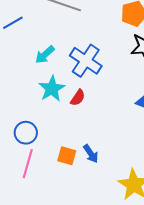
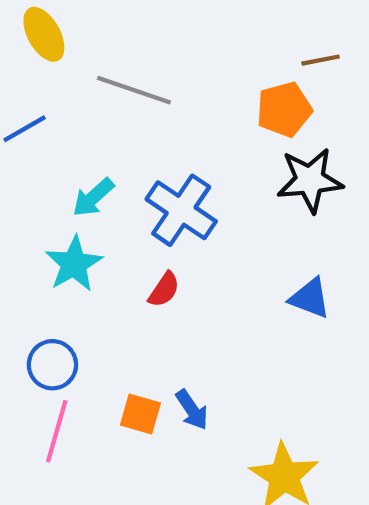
cyan star: (52, 89) -> (74, 264), moved

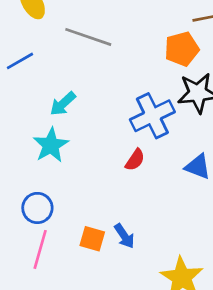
blue cross: (181, 210) -> (152, 116), moved, turned 30
red semicircle: (164, 290) -> (135, 160), moved

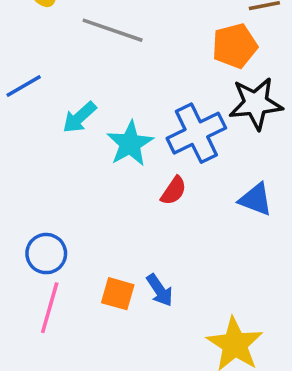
blue line: (20, 61) -> (24, 86), moved
cyan star: (51, 145) -> (130, 144), moved

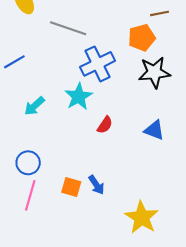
cyan arrow: (79, 117) -> (34, 106), moved
blue cross: (196, 133) -> (98, 64), moved

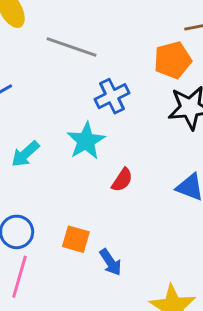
blue cross: (98, 64) -> (112, 96), size x0.7
orange square: (71, 187) -> (76, 239), moved

